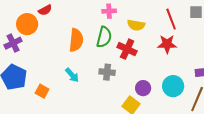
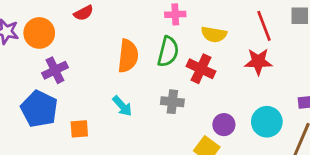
orange circle: (27, 24) -> (39, 33), moved
purple cross: (13, 43) -> (55, 70), moved
orange square: (42, 91) -> (79, 129), turned -32

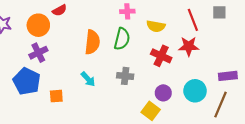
orange circle: (39, 33) -> (38, 25), moved
red cross: (201, 69) -> (161, 56), moved

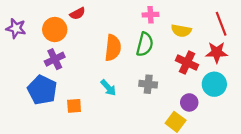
cyan circle: (195, 91) -> (214, 84), moved

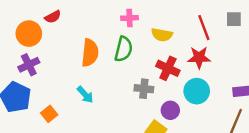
gray cross: (148, 84) -> (144, 89), moved
orange square: (74, 106) -> (49, 114), turned -35

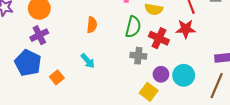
green semicircle: (124, 49) -> (133, 27), moved
orange semicircle: (90, 53) -> (92, 25), size x0.7
cyan circle: (197, 91) -> (184, 75), moved

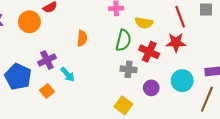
purple cross: (39, 35) -> (47, 60), moved
cyan arrow: (88, 61) -> (68, 74), moved
cyan circle: (184, 75) -> (182, 81), moved
yellow square: (149, 92) -> (123, 105), moved

